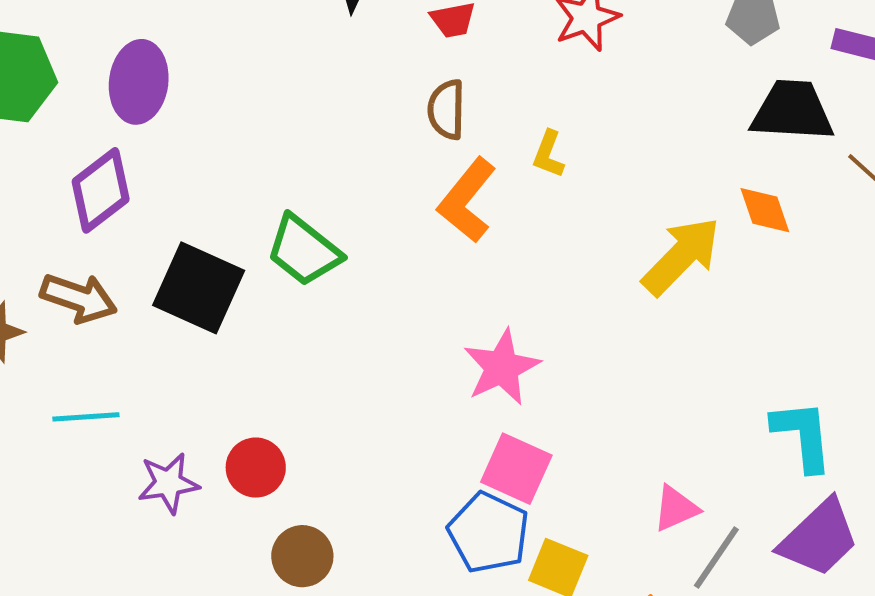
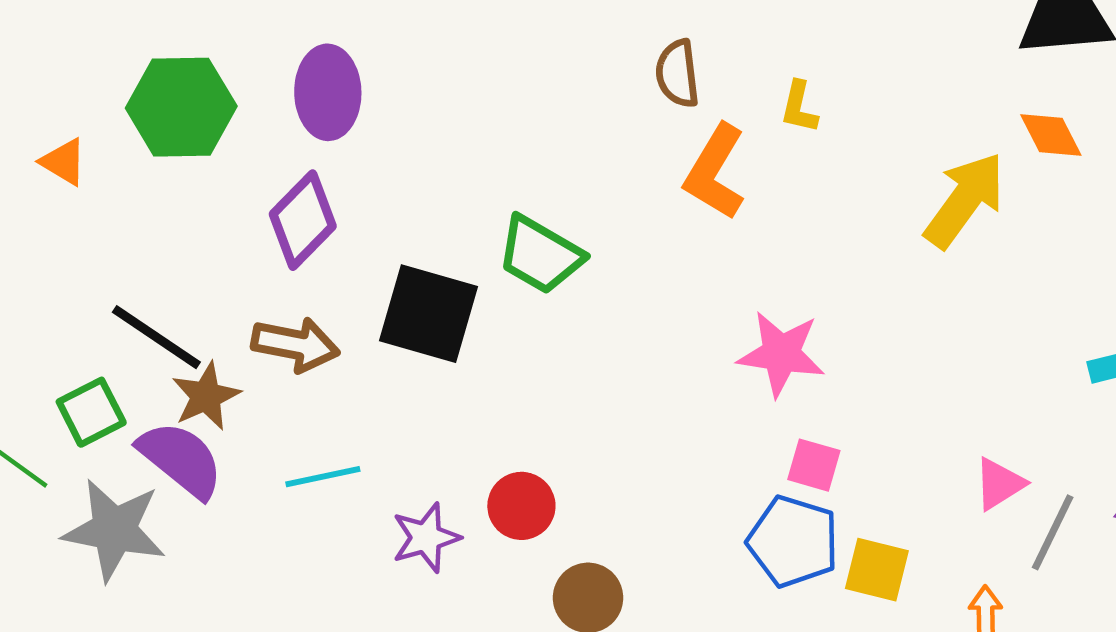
pink star: (502, 367) -> (781, 354), turned -30
pink square: (516, 469) -> (814, 465), size x0.7

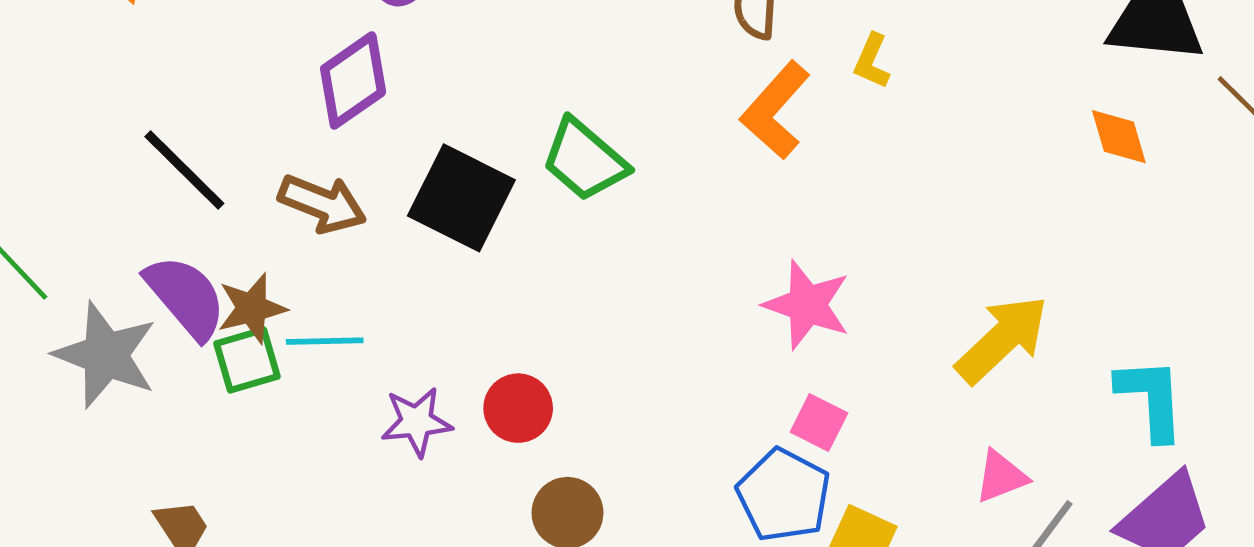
yellow arrow: (965, 200) -> (1002, 339), moved
brown star: (206, 396) -> (252, 308), moved
green square: (91, 412) -> (247, 360), moved

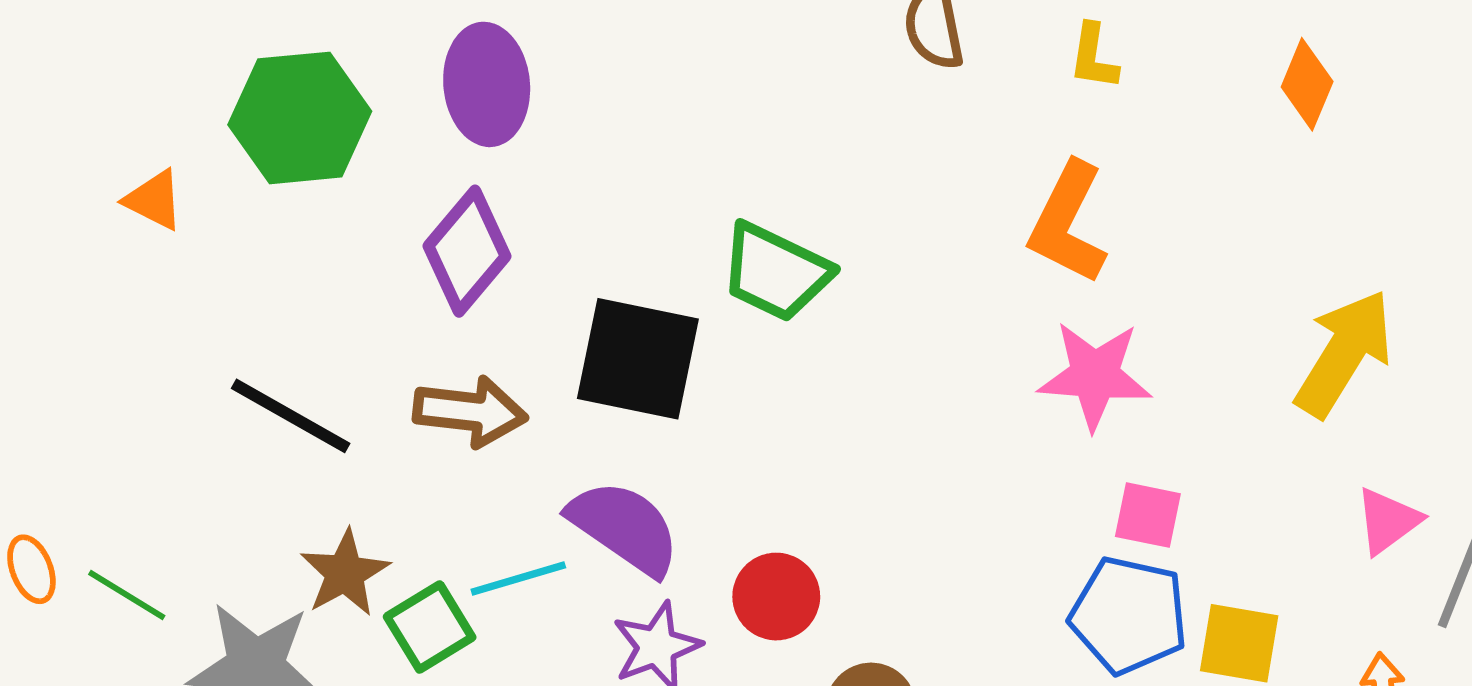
orange L-shape: (775, 110) -> (1068, 223), moved
orange diamond: (1119, 137) -> (1307, 84), moved, turned 54
purple semicircle: (186, 297) -> (624, 527), moved
brown star: (252, 308) -> (345, 573), moved

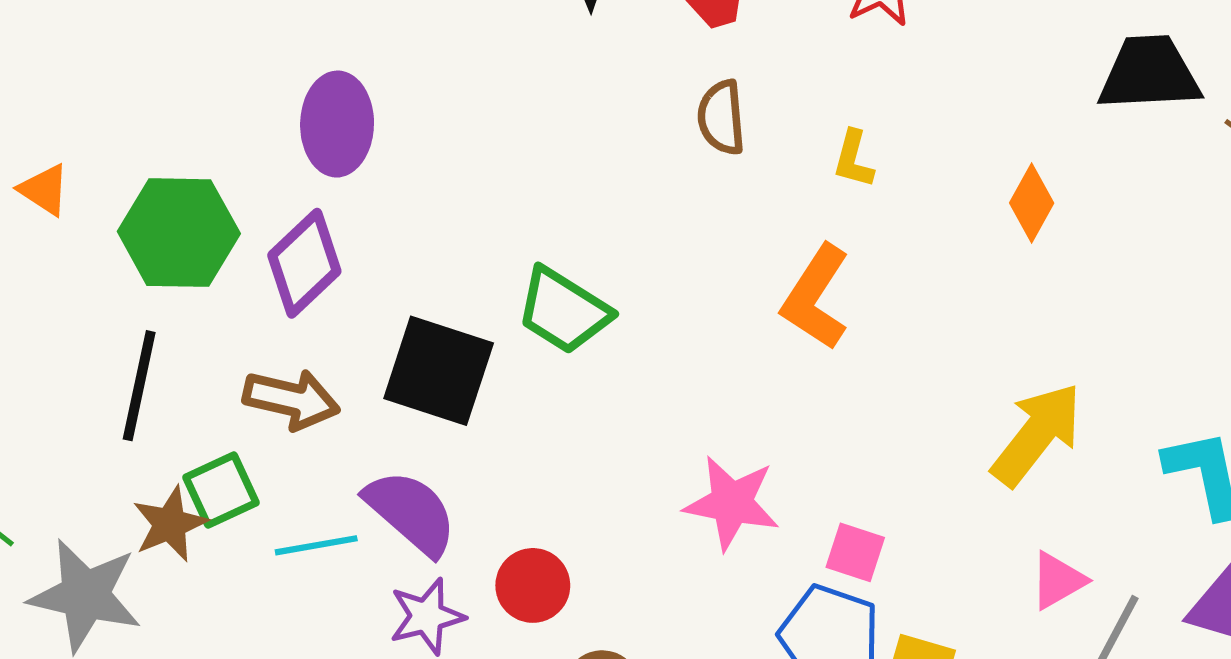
green hexagon: (300, 118) -> (179, 233), moved
pink star: (1095, 375) -> (732, 503), moved
black line: (291, 416) -> (139, 386), turned 66
green square: (430, 627) -> (221, 490), moved

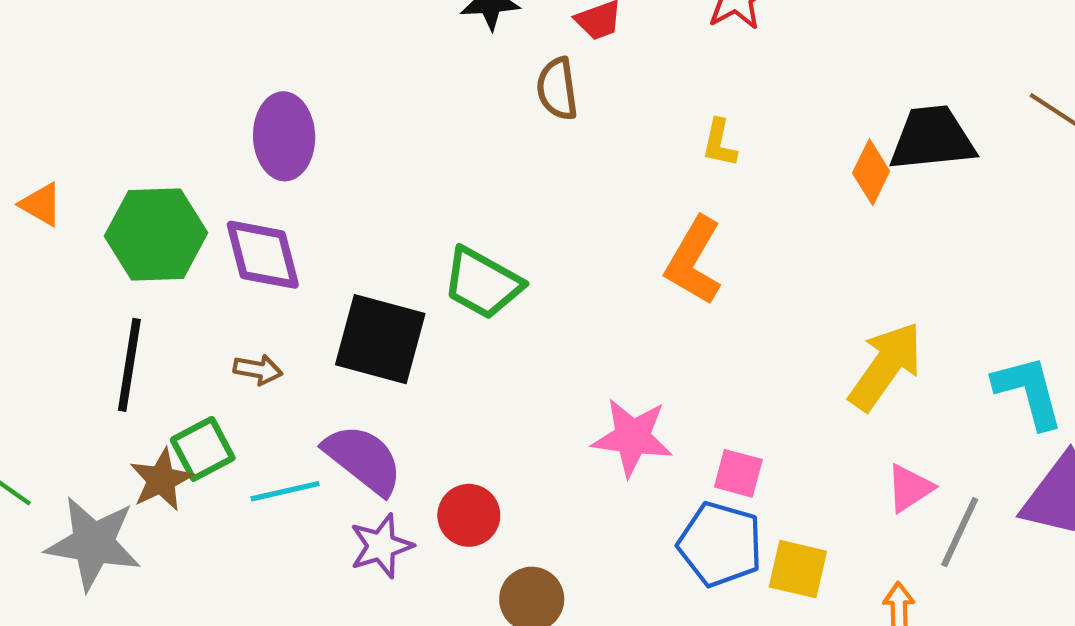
black trapezoid: (1149, 73) -> (932, 139), moved
brown semicircle: (721, 117) -> (557, 89), moved
purple diamond: (304, 263) -> (263, 255), turned -58
brown arrow: (291, 399) -> (258, 370), size x0.6

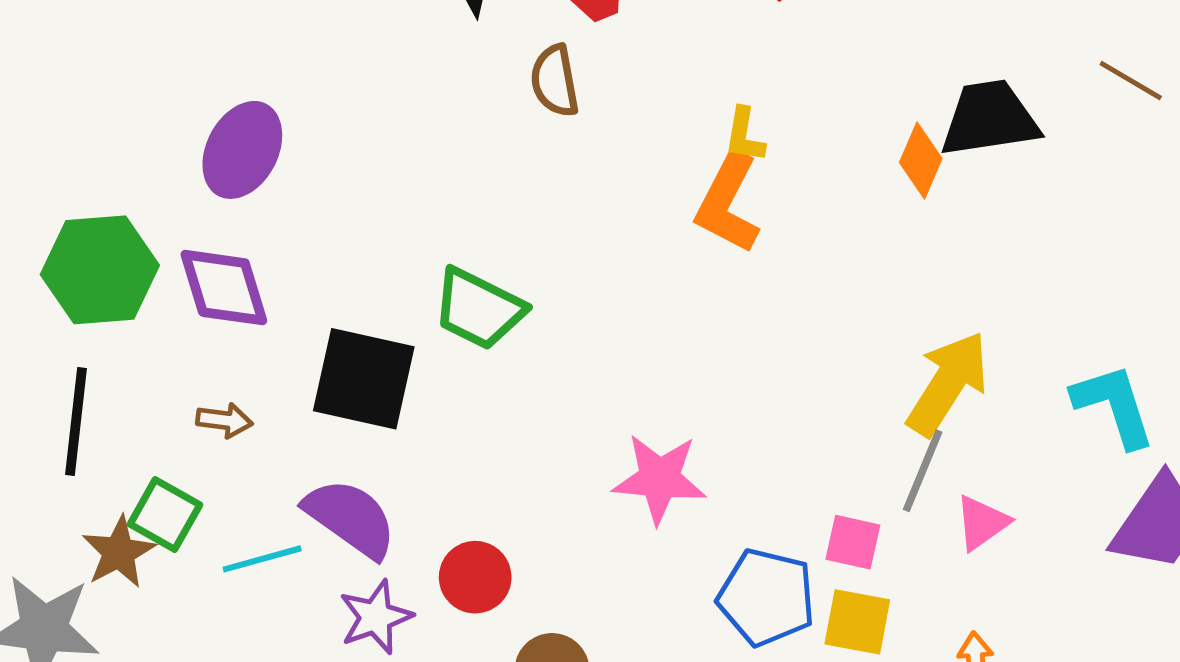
purple ellipse: (284, 136) -> (242, 150), turned 32
orange L-shape: (694, 261) -> (728, 203), moved
green square: (203, 449) -> (165, 515), turned -30
pink square: (738, 473) -> (853, 542), moved
gray line: (960, 532) -> (923, 471), moved

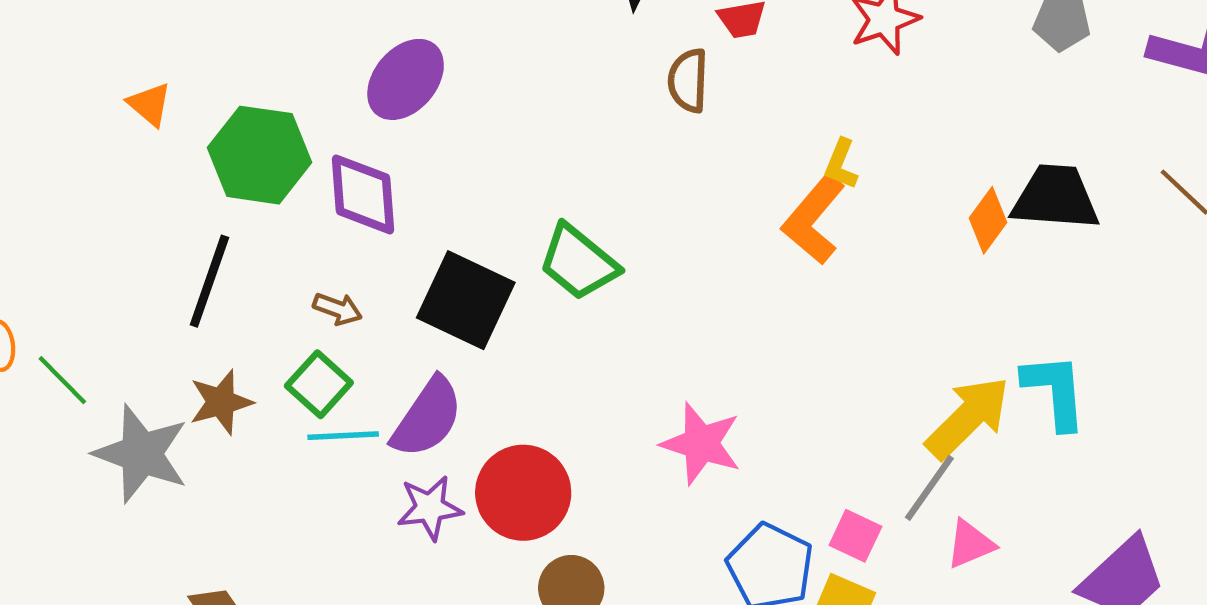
cyan L-shape: (1114, 405) -> (1055, 391), moved
green square: (165, 515) -> (319, 384), moved
purple semicircle: (350, 518) -> (427, 418), turned 76
red circle: (475, 577) -> (523, 493), size x1.5

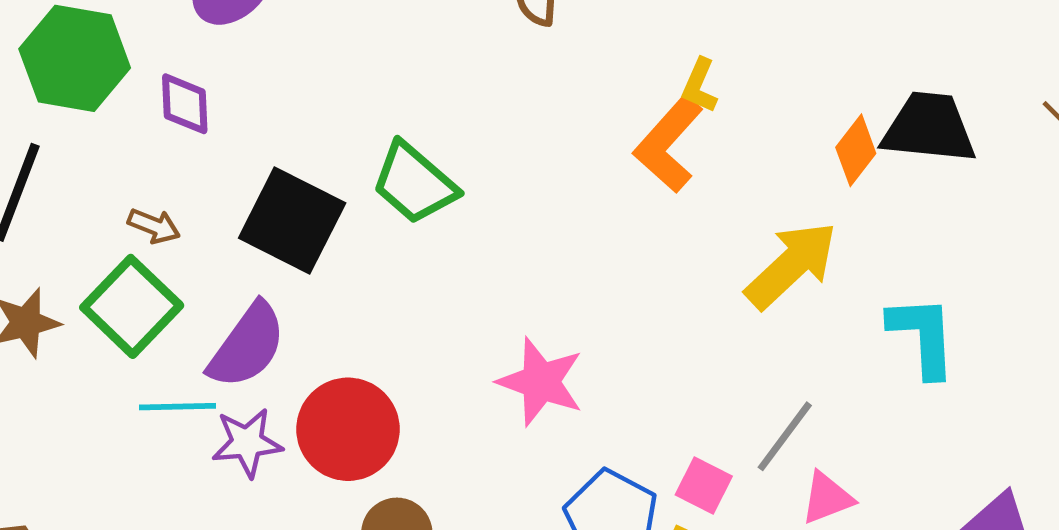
purple diamond: (363, 194) -> (185, 104), size x0.7
green square: (319, 384) -> (132, 306), size x1.4
yellow arrow: (968, 418) -> (791, 265), moved
cyan line: (343, 436) -> (177, 407), moved

